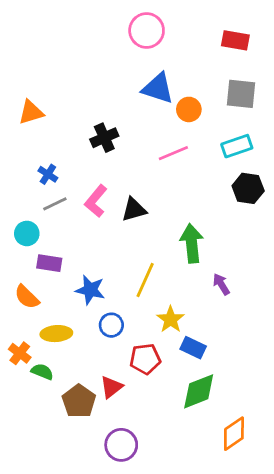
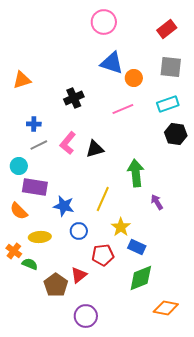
red rectangle: (235, 40) -> (167, 29), turned -48
blue cross: (48, 174) -> (34, 124), turned -32
purple rectangle: (49, 263) -> (35, 187), size x1.4
orange diamond: (234, 434) -> (166, 308), turned 45

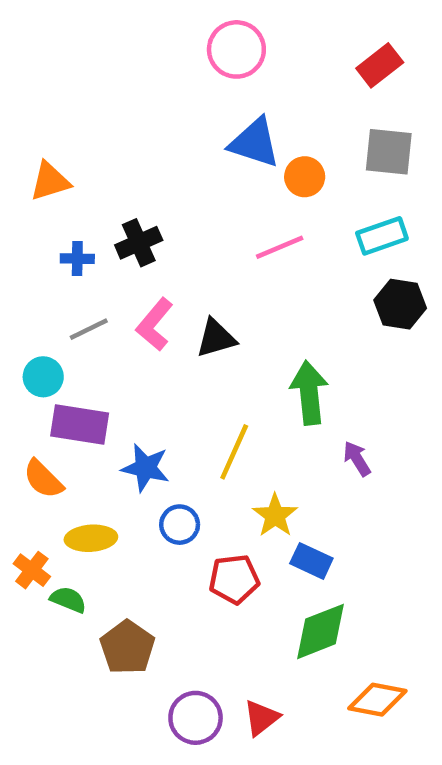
black cross: (74, 98) -> (139, 243), moved
blue cross: (34, 124) -> (77, 259), moved
red triangle: (79, 275) -> (261, 718), moved

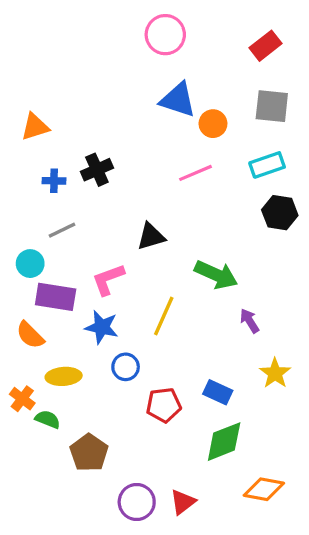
pink L-shape: (155, 325) -> (108, 279), moved, turned 30
green arrow: (309, 393) -> (216, 275), turned 120
yellow star: (275, 515) -> (275, 373), moved

